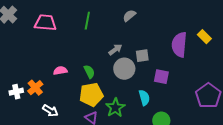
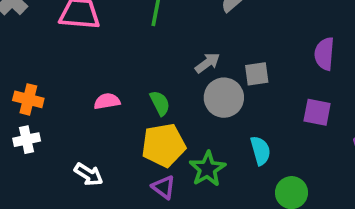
purple semicircle: (179, 45) -> (324, 54), size x0.7
purple square: (161, 77) -> (317, 112), moved
orange cross: (35, 88) -> (28, 99), moved, turned -35

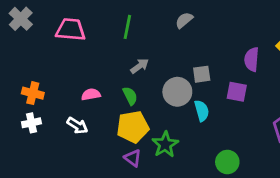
gray arrow: (207, 63) -> (140, 66), moved
purple square: (317, 112) -> (237, 92), moved
cyan semicircle: (260, 151) -> (202, 111), moved
white arrow: (89, 174) -> (77, 126), moved

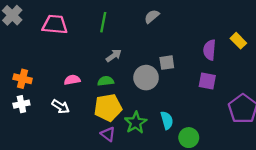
purple square: (237, 92) -> (207, 81), moved
green semicircle: (130, 96) -> (106, 81), turned -70
cyan semicircle: (202, 111) -> (167, 120), moved

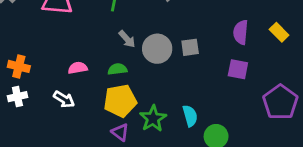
yellow rectangle: (238, 41) -> (279, 32), moved
gray arrow: (114, 56) -> (127, 39), turned 84
gray circle: (146, 78) -> (157, 49), moved

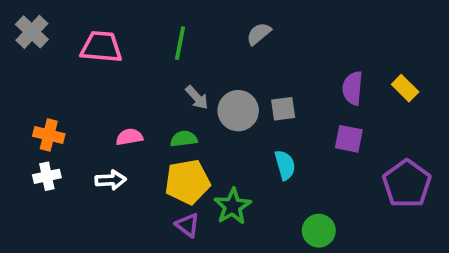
white arrow: (64, 99) -> (111, 180), turned -35
cyan semicircle: (190, 116) -> (285, 165), moved

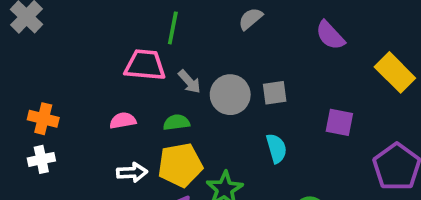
pink trapezoid: (101, 47) -> (145, 65), moved
purple semicircle: (353, 88) -> (330, 35), moved, turned -48
yellow rectangle: (405, 88) -> (395, 72), size x1.5
white arrow: (111, 180) -> (132, 172), moved

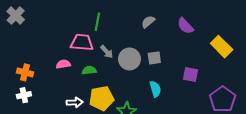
gray semicircle: (251, 19) -> (148, 22), moved
pink semicircle: (123, 121) -> (63, 64), moved
green semicircle: (176, 122) -> (89, 70), moved

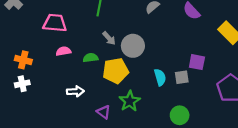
pink trapezoid: (82, 42) -> (55, 23), moved
gray square: (154, 58) -> (182, 77), moved
yellow pentagon: (102, 98) -> (116, 71), moved

